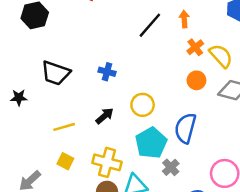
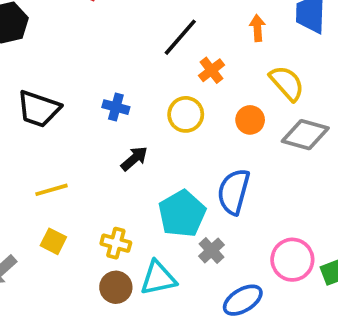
orange arrow: (184, 19) -> (257, 28), moved
orange cross: (195, 47) -> (211, 70), moved
yellow circle: (143, 105) -> (186, 114), moved
black arrow: (105, 116) -> (134, 159), moved
yellow cross: (107, 162) -> (116, 243), size x0.7

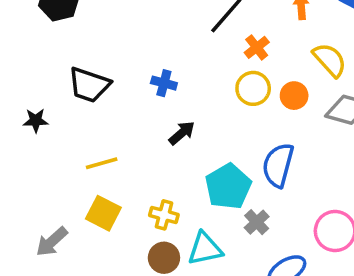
yellow circle: (186, 114) -> (253, 88), moved
yellow square: (53, 241) -> (103, 213), size x1.4

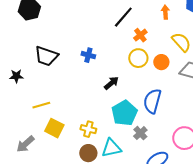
black arrow: (182, 133) -> (111, 83), moved
yellow line: (102, 163) -> (41, 105), moved

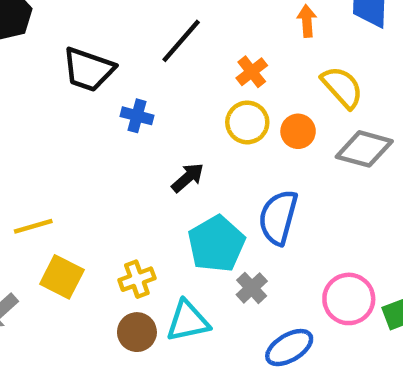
black line: (123, 17) -> (181, 41), moved
black trapezoid: (46, 56) -> (88, 70), moved
yellow cross: (88, 129) -> (137, 279), turned -35

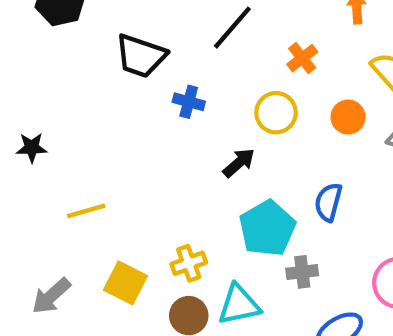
yellow circle: (247, 122) -> (276, 113), moved
blue semicircle: (278, 217) -> (328, 202), size x0.7
yellow square: (62, 277) -> (125, 283), moved
gray cross: (252, 288) -> (302, 272), turned 36

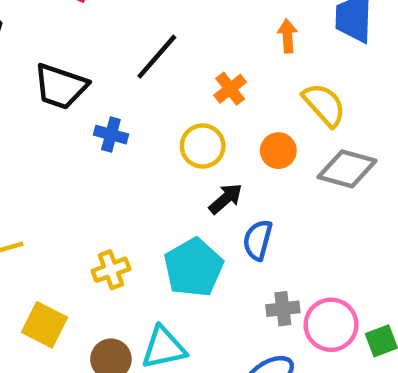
black arrow: (239, 163) -> (226, 199), moved
yellow cross: (189, 263) -> (111, 270), moved
gray cross: (302, 272) -> (283, 309), moved

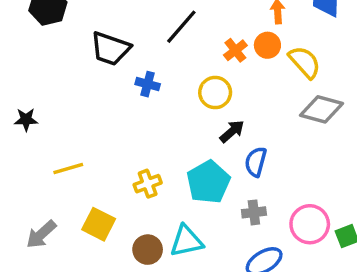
orange circle: (278, 151) -> (267, 45), moved
gray cross: (283, 309) -> (254, 212), moved

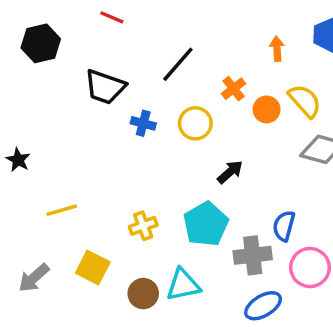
orange circle: (267, 45) -> (267, 109), moved
yellow circle: (215, 93) -> (195, 123), moved
black star: (26, 120) -> (18, 160), turned 30
blue semicircle: (256, 162) -> (284, 226), moved
gray cross: (254, 212) -> (253, 255), size x1.5

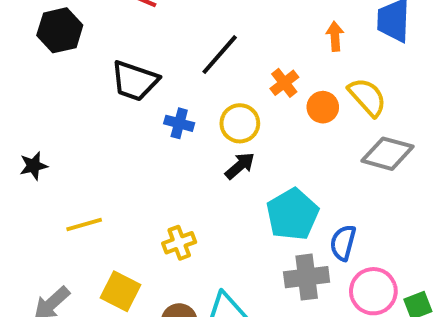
black star: (18, 160) -> (34, 166), turned 30
black arrow: (230, 172) -> (240, 166), moved
cyan pentagon: (206, 224) -> (292, 214), moved

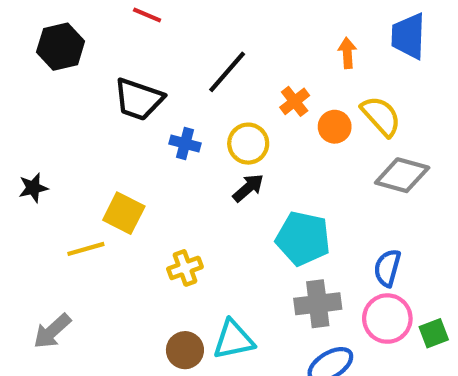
cyan pentagon: (292, 214) -> (303, 238), turned -30
blue semicircle: (343, 243) -> (387, 268), moved
yellow square: (120, 291) -> (124, 213), moved

